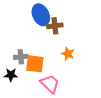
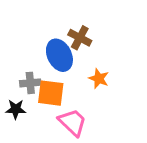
blue ellipse: (41, 15) -> (59, 55), moved
brown cross: (55, 26) -> (80, 38), turned 35

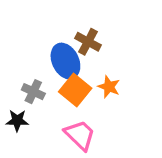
gray cross: (30, 83) -> (33, 92), turned 30
orange square: (51, 93) -> (75, 90), moved, turned 32

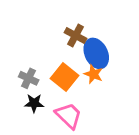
blue ellipse: (65, 61) -> (96, 53), moved
black star: (17, 121) -> (34, 103), moved

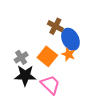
gray cross: (29, 78) -> (21, 57), turned 32
black star: (34, 103) -> (25, 76), size x1.5

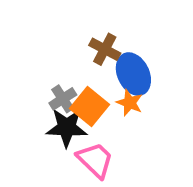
gray cross: (21, 57) -> (63, 99), moved
black star: (25, 76) -> (67, 128), moved

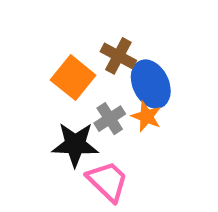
gray cross: (63, 99) -> (110, 119), moved
orange square: (90, 107) -> (73, 78), moved

